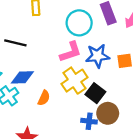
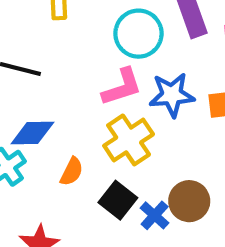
black square: (95, 93) -> (118, 200), moved
blue cross: (89, 121) -> (155, 215), turned 35

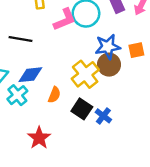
pink L-shape: (122, 87) -> (65, 20), moved
brown circle: (189, 201) -> (109, 65), moved

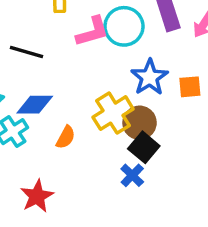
blue star: (108, 47) -> (150, 77), turned -30
brown circle: (109, 65) -> (140, 123), moved
black square: (82, 109) -> (144, 147), moved

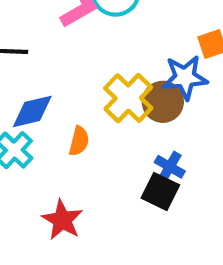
blue star: (150, 77) -> (185, 77), moved, turned -30
black square: (144, 147) -> (160, 191), moved

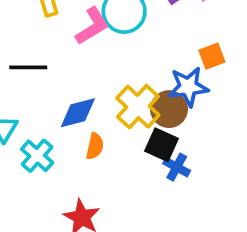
blue diamond: (32, 111) -> (78, 113), moved
black square: (160, 191) -> (161, 145), moved

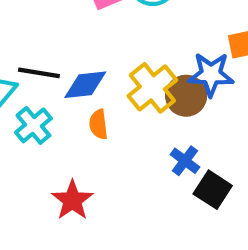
black line: (28, 67) -> (39, 73), moved
black square: (161, 145) -> (213, 190), moved
orange semicircle: (95, 146) -> (98, 124), turned 152

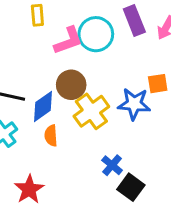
blue diamond: (85, 85) -> (43, 106), turned -32
brown circle: (186, 96) -> (71, 85), moved

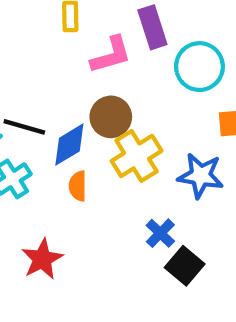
purple rectangle: (134, 20) -> (152, 27), moved
cyan circle: (96, 34) -> (199, 67), moved
blue star: (134, 104) -> (201, 176), moved

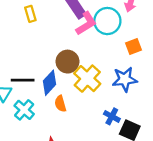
pink L-shape: (111, 55) -> (86, 23), moved

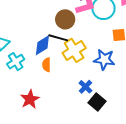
brown circle: (67, 62) -> (65, 19), moved
black line: (23, 80) -> (58, 38), moved

